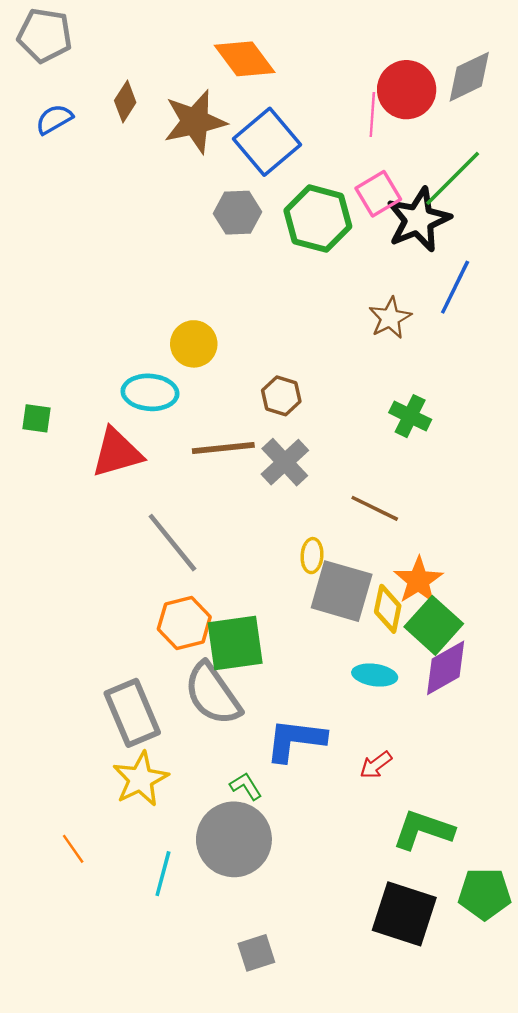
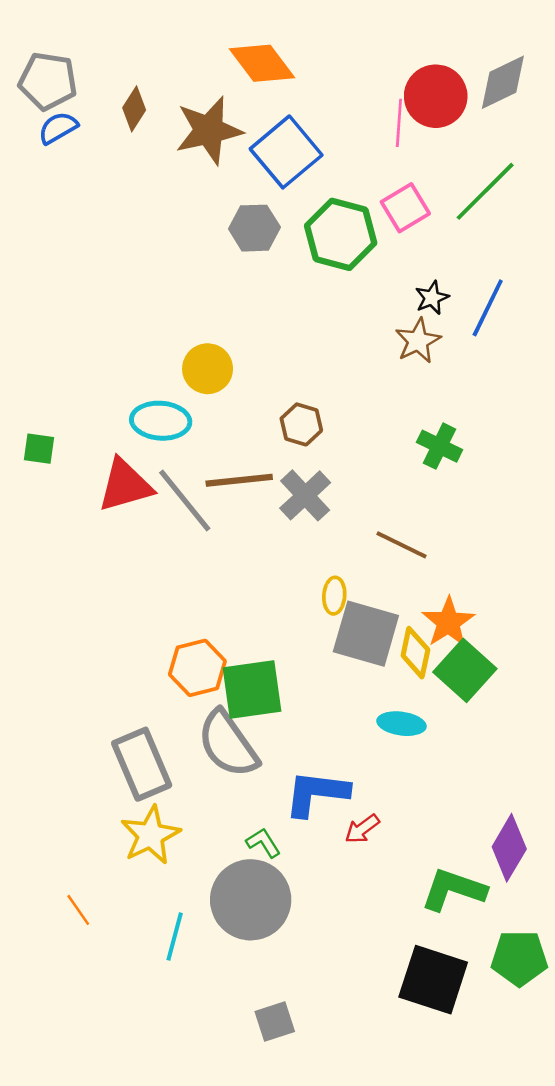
gray pentagon: (45, 35) -> (48, 81), moved
black star: (418, 220) -> (432, 298), moved, size x0.5
gray line: (172, 543) -> (185, 501), moved
purple diamond: (446, 668) -> (509, 848), moved, turned -30
red arrow: (376, 765) -> (362, 829), moved

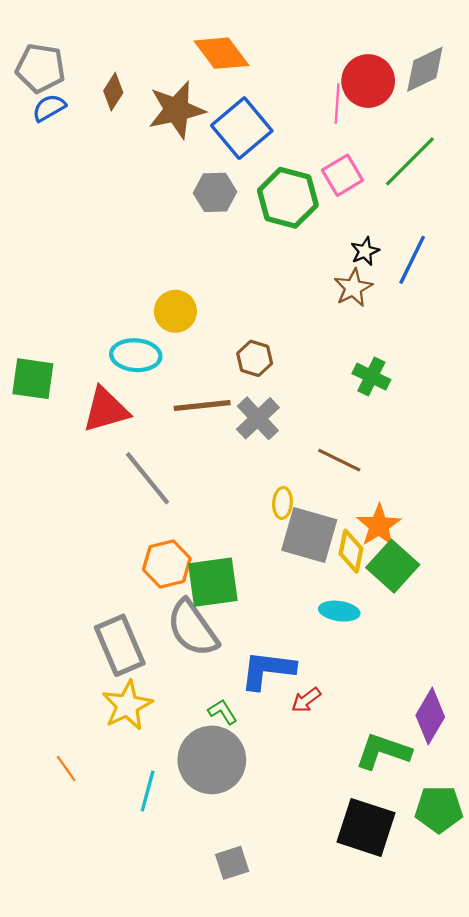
green square: (39, 449) -> (33, 379), size x1.6
gray line: (185, 501) -> (148, 478), moved

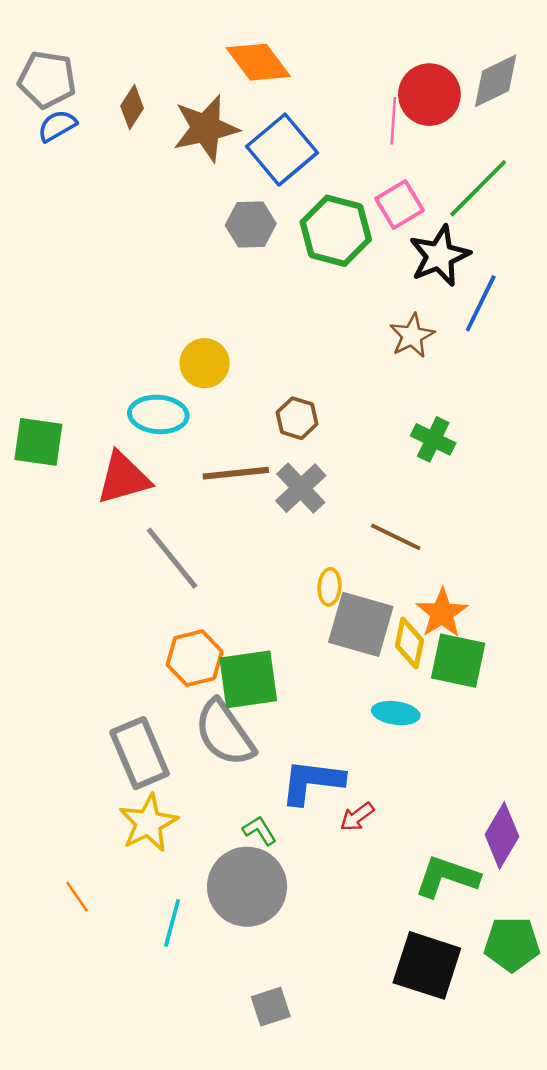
black star: (365, 251) -> (439, 256), moved, size x1.8
green square: (393, 566) -> (458, 661), turned -30

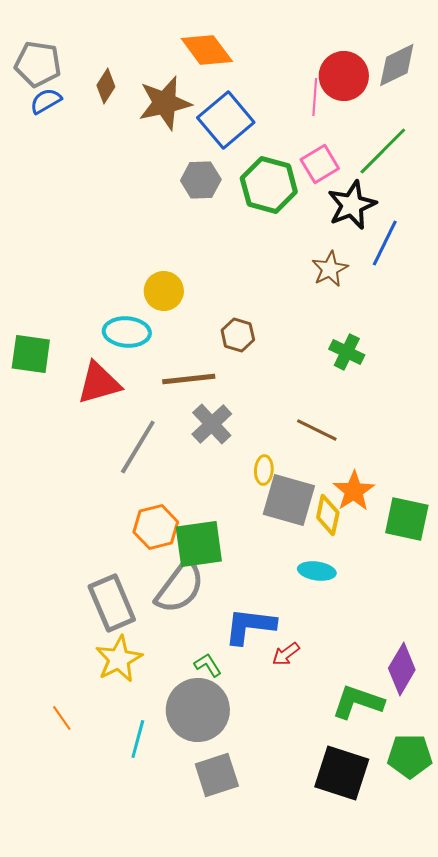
gray cross: (301, 488) -> (212, 424), moved
gray line: (172, 558) -> (138, 447), turned 70
green square: (458, 661) -> (407, 519), moved
gray semicircle: (225, 733) -> (180, 587), turned -108
gray square: (271, 1007) -> (217, 775), moved, size x1.4

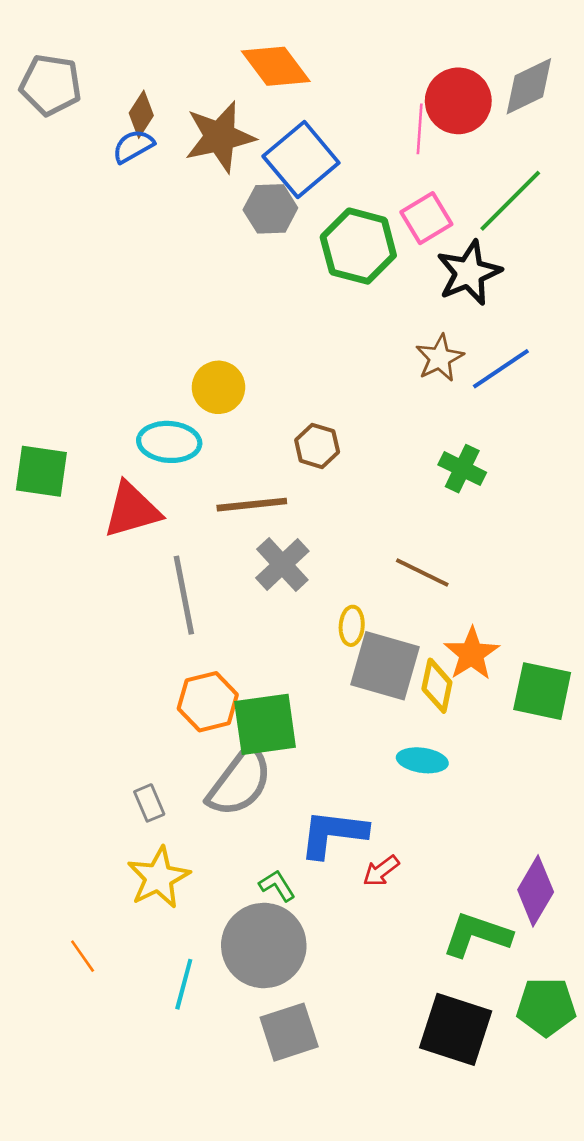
blue semicircle: (46, 101) -> (133, 146), moved
gray hexagon: (201, 180) -> (270, 209), moved
blue line: (385, 243) -> (501, 369), moved, turned 30
gray line: (138, 447) -> (184, 595), turned -42
gray rectangle: (112, 603) -> (149, 803), size x0.5

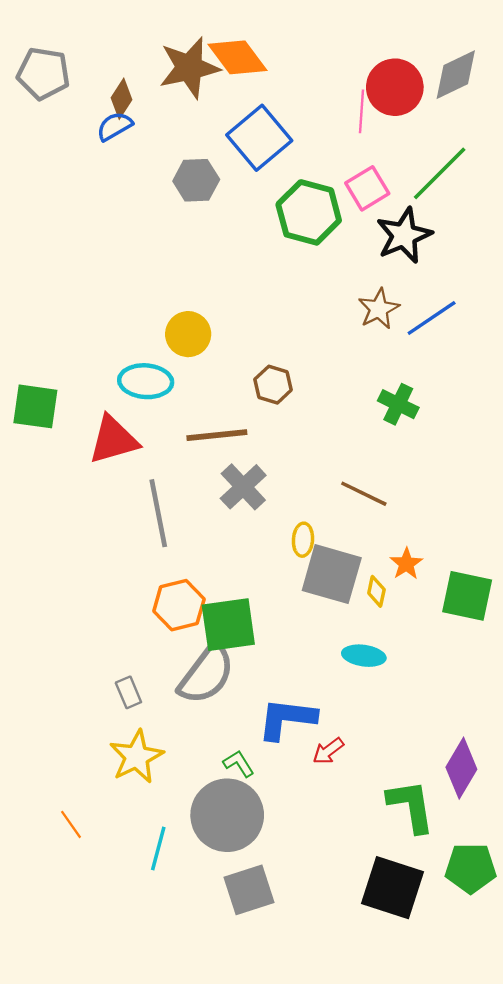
brown star: (220, 137) -> (189, 68), moved
gray hexagon: (270, 209) -> (196, 180), moved
orange star: (472, 654) -> (406, 564), size x0.7
yellow diamond: (437, 686) -> (376, 591), size x0.7
green L-shape: (477, 935) -> (411, 806), turned 62

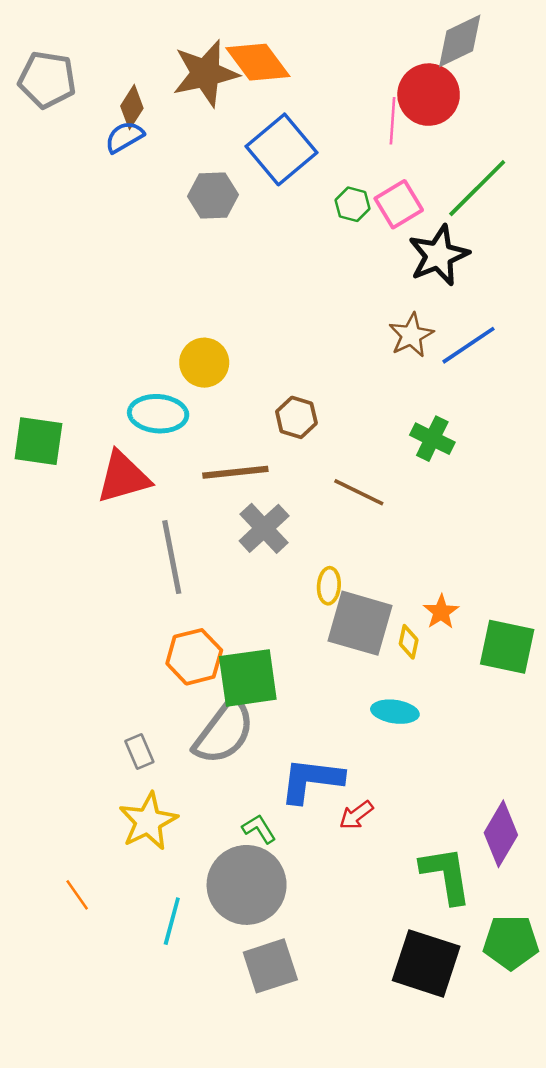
gray diamond: (456, 75) -> (460, 41), moved
green hexagon: (309, 212) -> (353, 204), moved, size x0.5
brown line: (364, 494) -> (359, 492), moved

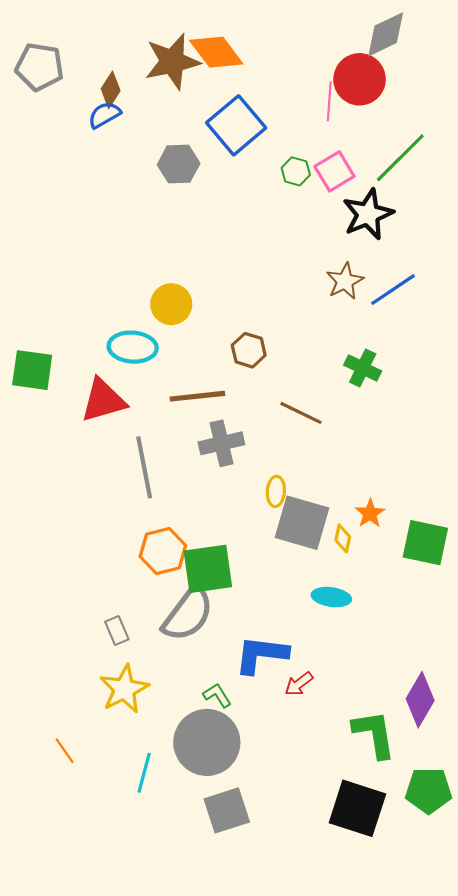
gray cross: (264, 528) -> (221, 443), turned 30

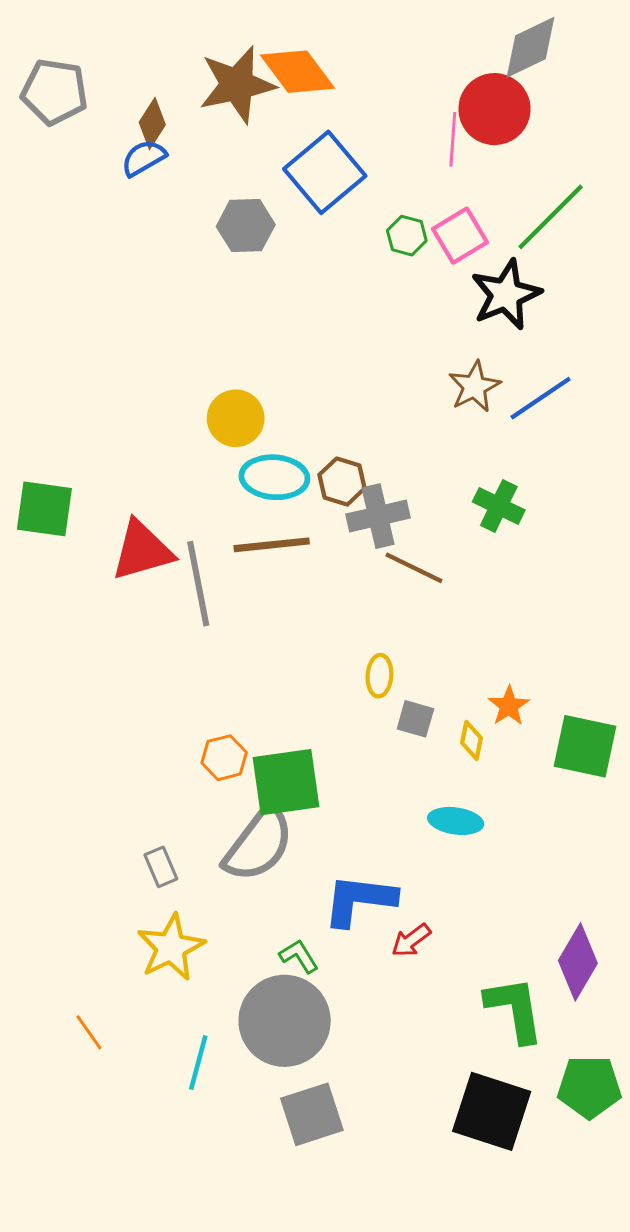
cyan ellipse: (133, 347) -> (274, 477), moved
gray cross: (221, 443) -> (378, 516), moved
gray line: (144, 467) -> (198, 584), moved
gray square: (302, 523) -> (415, 719), size x0.5
orange hexagon: (163, 551) -> (224, 758), size x0.7

